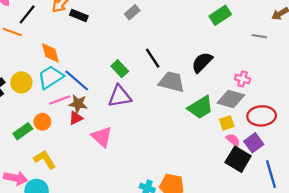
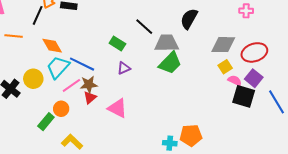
black line: (27, 14) -> (38, 15), moved
pink cross: (243, 79) -> (246, 11), moved
purple triangle: (120, 96) -> (124, 68), size x0.6
green trapezoid: (200, 107) -> (170, 63), moved

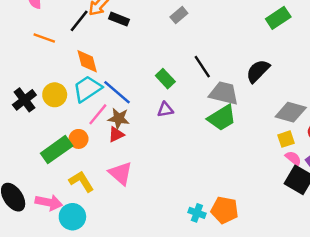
pink line: (71, 85) -> (98, 114), turned -30
pink triangle: (117, 108) -> (121, 173), moved
green rectangle: (46, 122) -> (57, 150), size x1.4

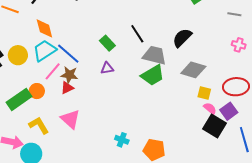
gray diamond: (291, 112) -> (193, 70), moved
yellow square: (286, 139) -> (204, 93), turned 32
cyan cross: (197, 213) -> (122, 140), moved

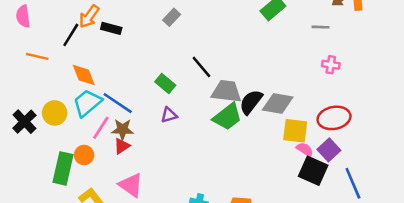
black semicircle: (182, 38) -> (251, 102), moved
yellow square: (204, 93) -> (295, 131), size x1.5
green rectangle: (19, 99) -> (63, 168), turned -35

